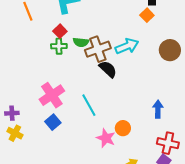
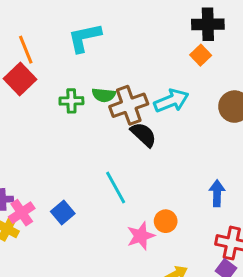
red square: (60, 31) -> (20, 79), moved, size x1.5
pink cross: (52, 95) -> (22, 213), moved, size x0.7
pink star: (106, 138) -> (141, 236), turned 30

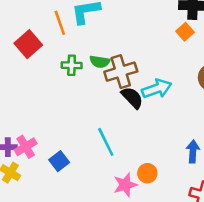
orange line: (26, 50) -> (60, 23), moved
cyan arrow: (171, 101) -> (157, 89), moved
pink cross: (22, 213) -> (26, 147), moved

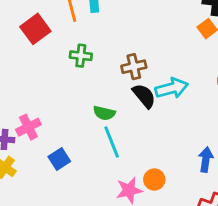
green semicircle: (100, 62) -> (104, 113), moved
brown cross: (121, 72) -> (134, 67), size x0.7
pink cross: (26, 147) -> (28, 127), moved

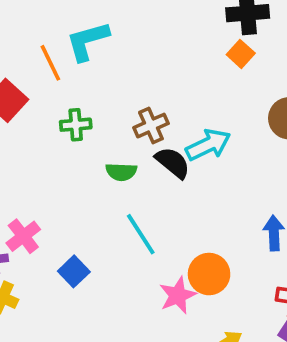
green semicircle: (104, 113) -> (121, 172), moved
orange circle: (154, 180) -> (209, 274), size x1.4

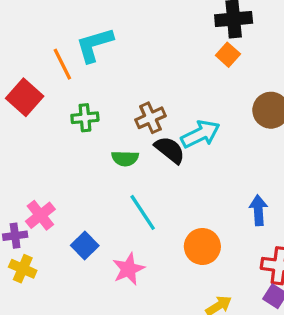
pink star: (178, 295) -> (129, 269), moved

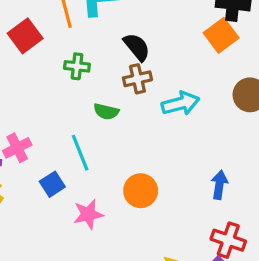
orange square: (228, 55) -> (221, 35), size x1.5
black semicircle: (170, 150) -> (137, 47), moved
cyan line: (143, 212) -> (80, 153), moved
orange circle: (202, 246) -> (141, 191), moved

